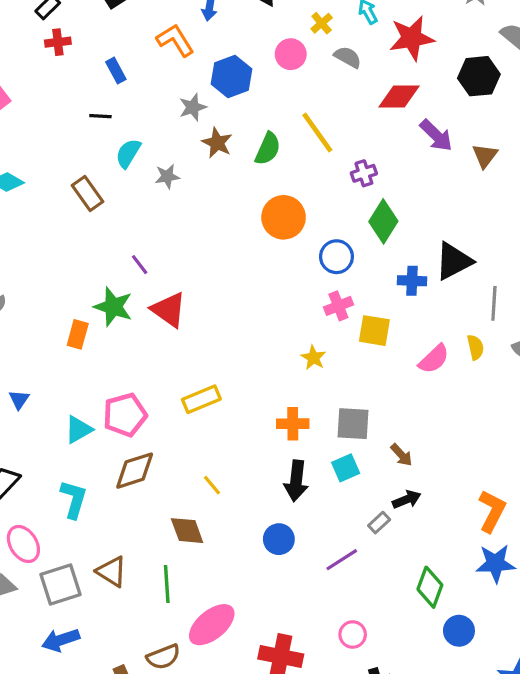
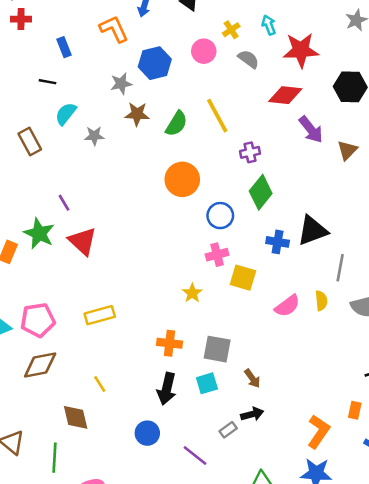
brown star: (217, 143) -> (137, 114), turned -30
purple line: (342, 560) -> (195, 455), turned 64

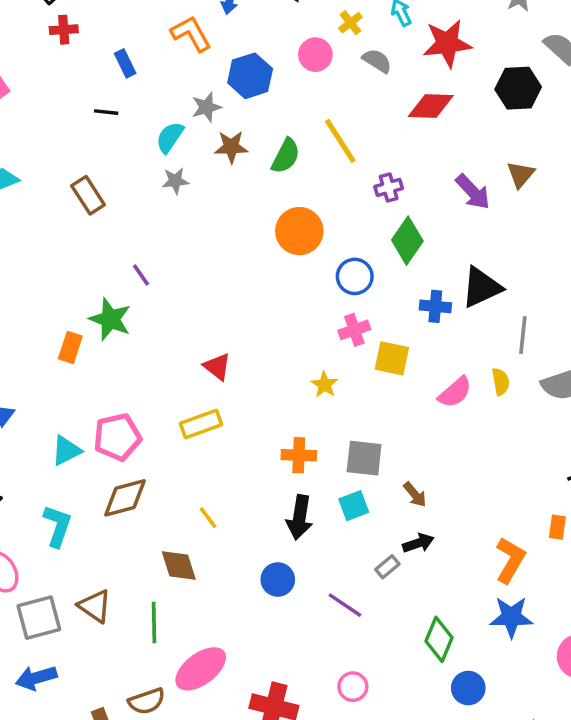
cyan semicircle: (66, 114) -> (170, 137), moved
purple arrow: (311, 129) -> (473, 192), moved
red triangle: (83, 241) -> (217, 367), moved, size x0.7

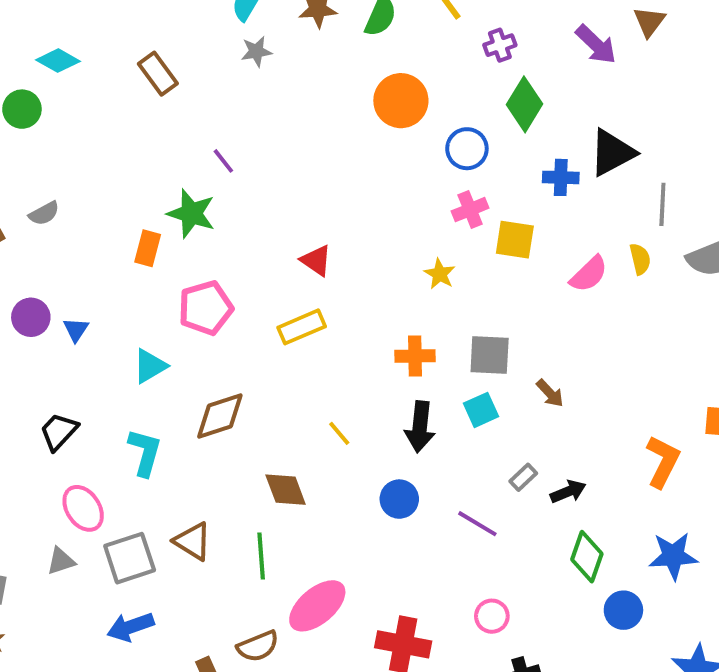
pink pentagon: (117, 437) -> (206, 308), moved
yellow line: (208, 518) -> (339, 433), moved
black arrow: (418, 543) -> (568, 492), moved
blue star: (511, 617) -> (673, 556), moved

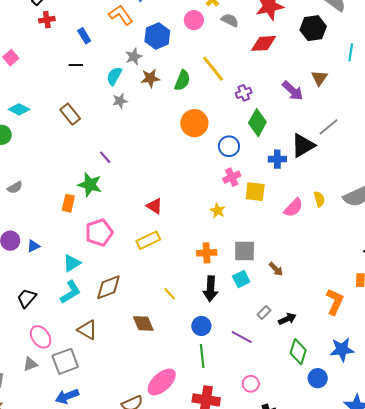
gray line: (662, 204) -> (329, 127), moved, turned 50
blue triangle: (76, 330) -> (33, 246), turned 32
cyan L-shape: (145, 452) -> (70, 292), moved, turned 45
brown triangle: (193, 541) -> (87, 330), moved
green line: (261, 556) -> (202, 356), moved

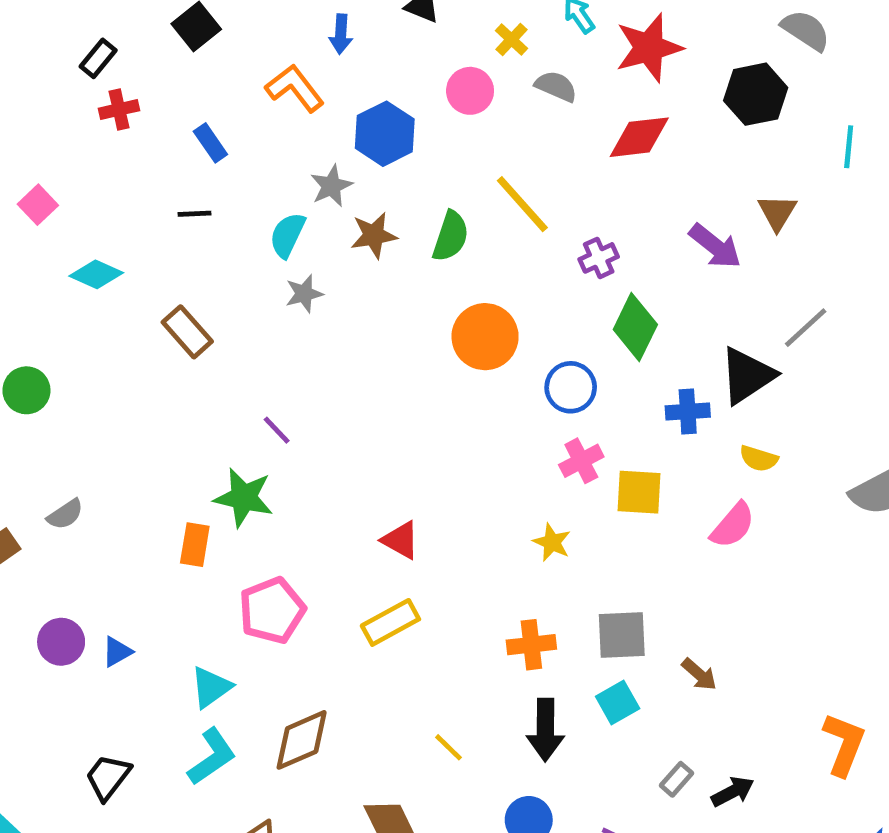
cyan diamond: (19, 109) -> (96, 274), moved
yellow semicircle: (319, 199) -> (759, 459), moved, turned 126

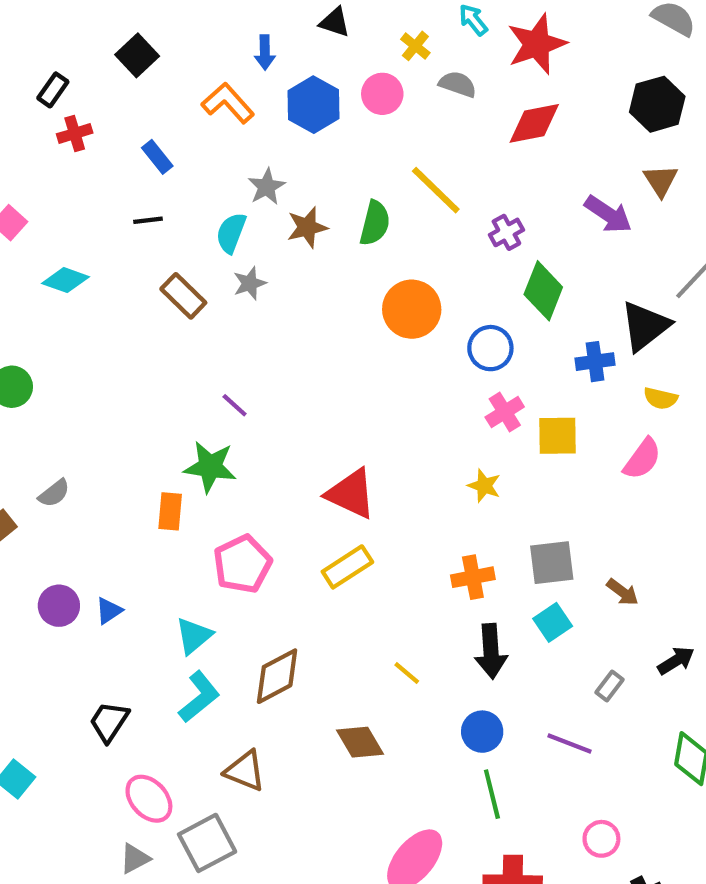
black hexagon: (756, 94) -> (657, 104), moved
blue hexagon: (385, 134) -> (314, 105), moved
brown rectangle: (187, 332) -> (183, 296), moved
red triangle: (401, 540) -> (351, 494), size x1.5
black arrow: (733, 792) -> (676, 661), moved

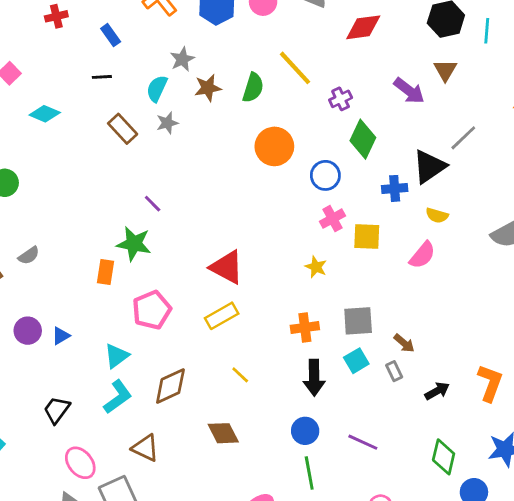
yellow line: (407, 673) -> (240, 375), moved
gray rectangle: (610, 686) -> (394, 371), moved, turned -66

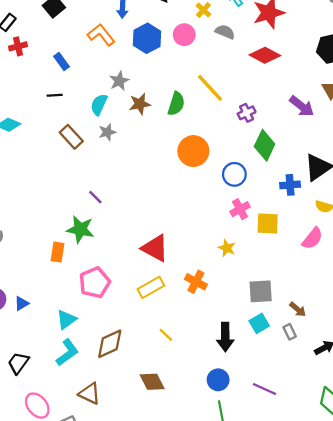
red diamond: (363, 27) -> (265, 55), turned 36
orange cross: (305, 327) -> (196, 282), moved, turned 35

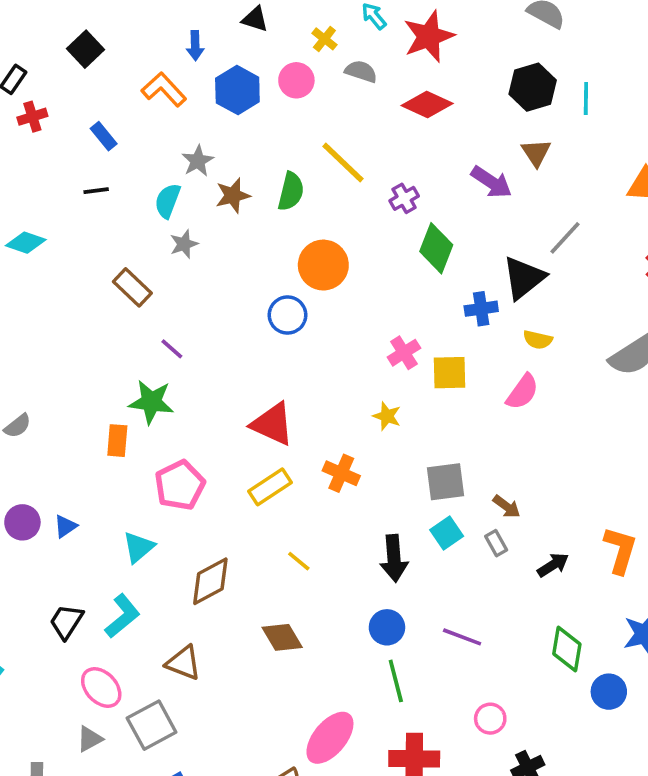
brown rectangle: (71, 137) -> (132, 287), moved
blue circle: (234, 174) -> (288, 315), moved
cyan L-shape: (67, 352) -> (122, 616), moved

